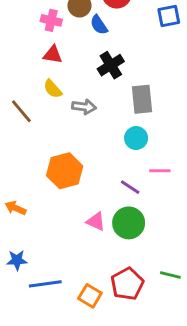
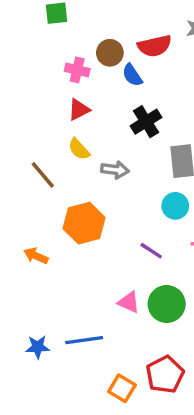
red triangle: (53, 55) -> (79, 110), turned -36
orange hexagon: (65, 171) -> (84, 223), moved
purple line: (130, 187) -> (151, 251), moved
orange arrow: (15, 208) -> (36, 256), moved
blue line: (45, 284) -> (84, 340), moved

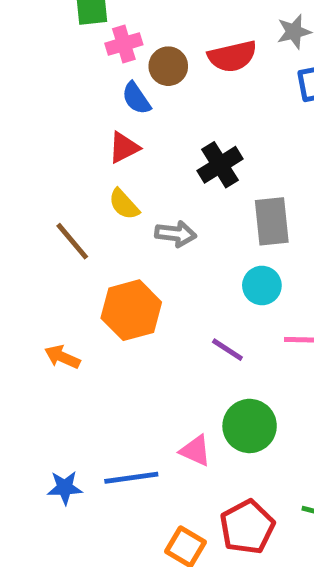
pink cross: (77, 70) -> (124, 44), moved, turned -30
blue semicircle: (132, 75) -> (136, 98), moved
pink triangle: (129, 302) -> (195, 451), moved

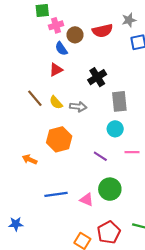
yellow semicircle: (124, 204) -> (56, 102), moved
brown line: (72, 241) -> (35, 98), moved
blue line: (131, 478) -> (56, 194), moved
blue star: (65, 488) -> (16, 224), moved

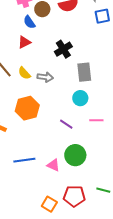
red pentagon: (109, 232) -> (74, 196), turned 30

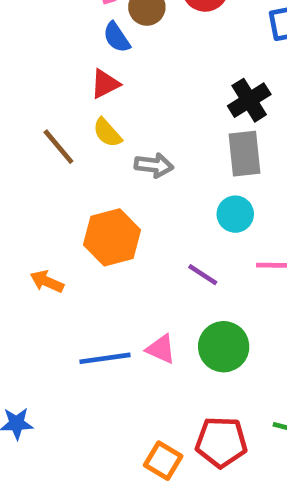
black cross: (63, 49) -> (249, 100), moved
yellow semicircle: (24, 73) -> (107, 133), moved
pink triangle: (53, 165) -> (161, 349), moved

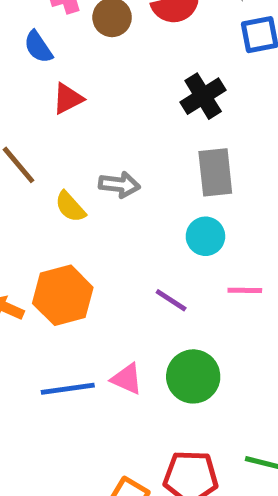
blue semicircle: (117, 37) -> (38, 47), moved
black cross: (249, 100) -> (203, 96), moved
yellow semicircle: (107, 133) -> (70, 207), moved
orange hexagon: (112, 237) -> (63, 295), moved

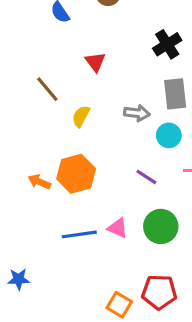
red triangle: (68, 99) -> (95, 62), moved, turned -40
gray arrow: (119, 185) -> (137, 113), moved
yellow semicircle: (70, 207) -> (81, 116), turned 70

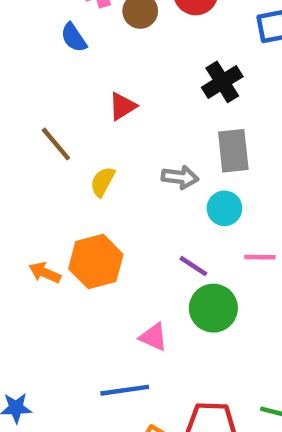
red triangle: (95, 62) -> (122, 106), turned 35
green circle: (161, 226) -> (213, 308), moved
blue line: (79, 234) -> (125, 390), moved

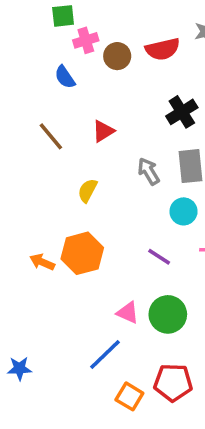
brown line: (56, 144) -> (51, 136), moved
gray arrow: (180, 177) -> (149, 171), moved, turned -128
green circle: (213, 308) -> (168, 314), moved
blue line: (125, 390) -> (105, 355), turned -36

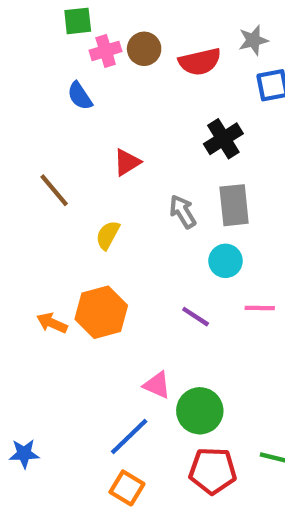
brown circle: (117, 56) -> (144, 49), moved
brown line: (51, 136) -> (54, 190), moved
green circle: (168, 314) -> (200, 411), moved
orange square: (129, 396) -> (127, 488), moved

